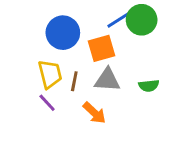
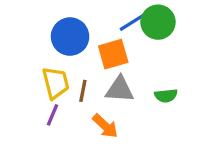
purple line: (47, 103) -> (52, 115), turned 66

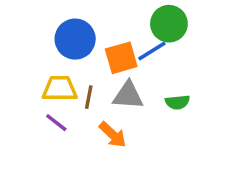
blue line: (132, 22) -> (152, 51), moved
yellow trapezoid: (56, 83) -> (60, 89), turned -76
purple line: (52, 115) -> (56, 123), turned -75

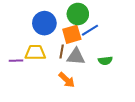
green circle: (169, 24) -> (78, 14), moved
brown line: (89, 97) -> (62, 52), moved
purple line: (56, 123) -> (16, 61), moved, turned -40

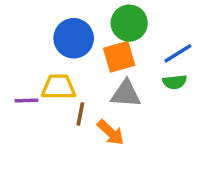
blue line: (90, 30) -> (178, 53), moved
brown line: (62, 52) -> (80, 114), moved
green semicircle: (105, 61) -> (175, 82), moved

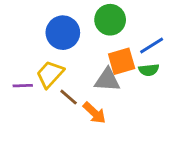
orange square: (119, 57) -> (122, 61), moved
yellow trapezoid: (59, 87) -> (50, 74), turned -48
brown line: (80, 114) -> (69, 97), turned -60

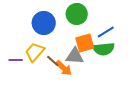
green semicircle: (149, 70) -> (104, 49), size x1.5
brown line: (69, 97) -> (53, 61), moved
orange arrow: (94, 113) -> (64, 68), moved

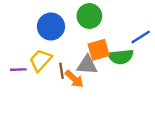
blue line: (106, 32) -> (141, 37), moved
brown line: (53, 61) -> (61, 71), turned 40

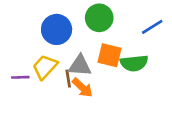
blue line: (141, 37) -> (152, 27), moved
orange square: (99, 50) -> (110, 55), turned 30
gray triangle: (87, 65) -> (80, 66), moved

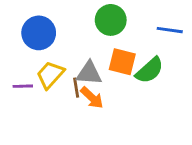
blue line: (152, 27) -> (170, 30), turned 40
blue circle: (57, 29) -> (39, 33), moved
green semicircle: (134, 63) -> (150, 70), turned -36

